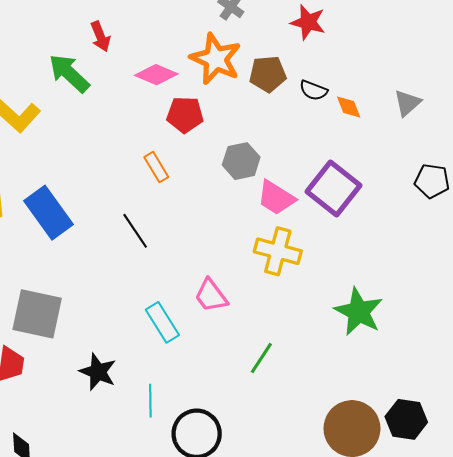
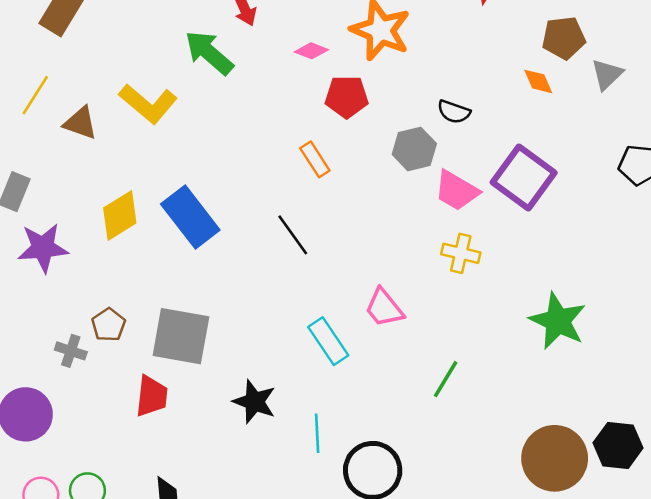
brown pentagon: (268, 74) -> (564, 38), moved
pink diamond: (156, 75) -> (311, 51), size x0.7
black semicircle: (313, 90) -> (454, 112), moved
yellow cross: (278, 251) -> (461, 253), size x0.7

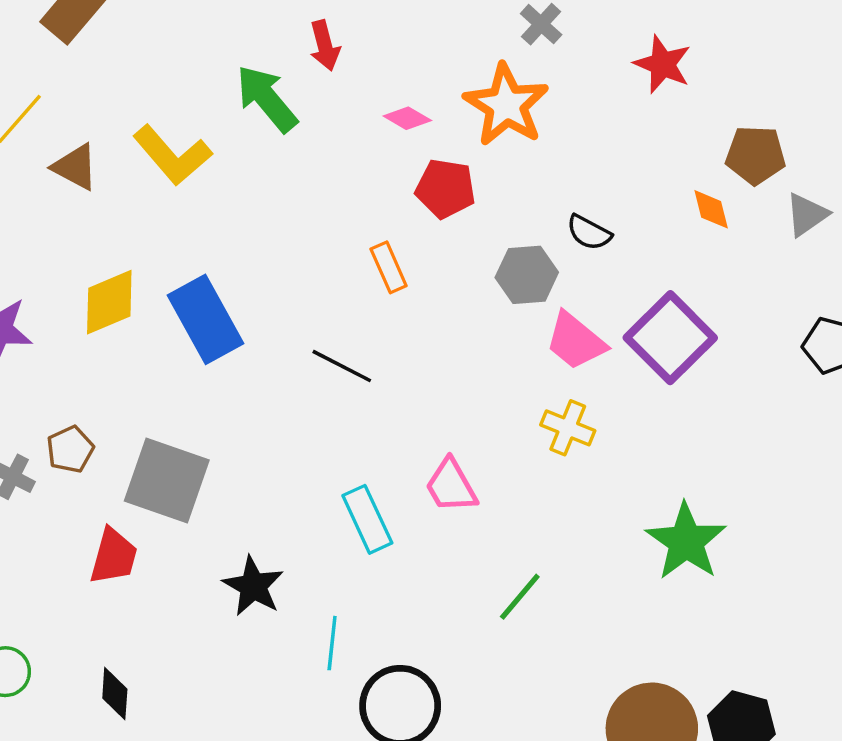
black line: (293, 235) -> (342, 366), turned -36

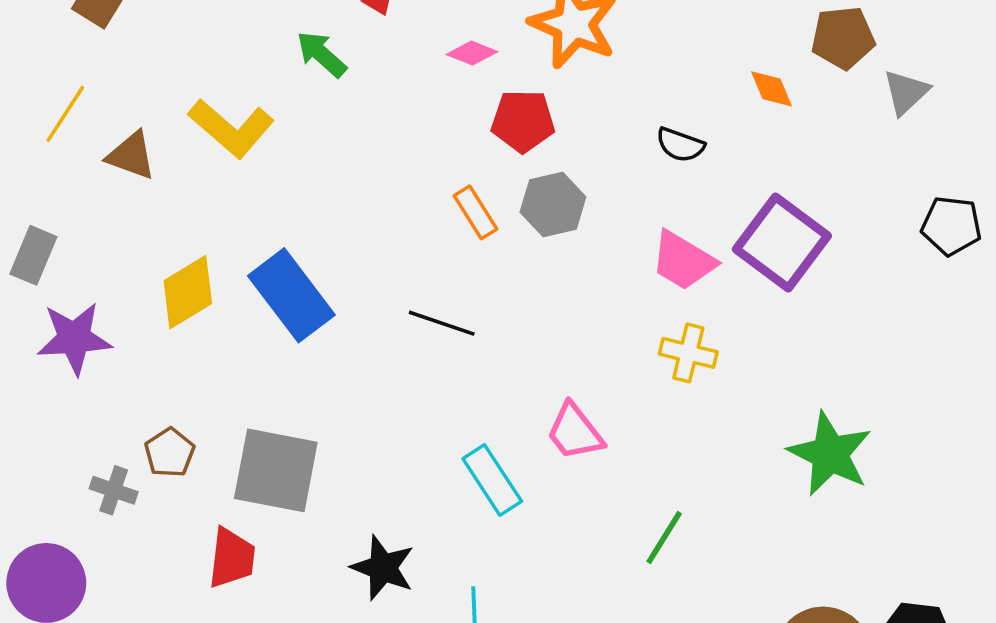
green arrow: (267, 99) -> (321, 54), size x0.7
orange diamond: (711, 209) -> (771, 89), moved
gray hexagon: (527, 275) -> (553, 205), moved

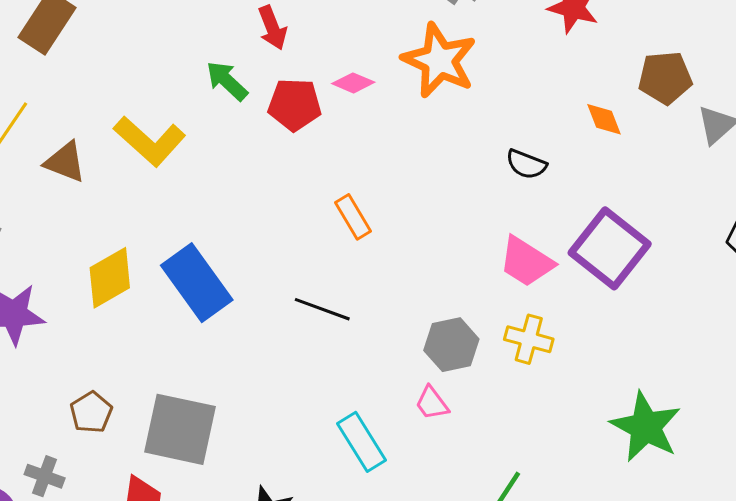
red pentagon: (523, 121) -> (295, 105), moved
gray hexagon: (553, 205) -> (451, 345), moved
pink trapezoid: (575, 432) -> (432, 403), size x0.7
gray cross: (114, 490) -> (45, 476), moved

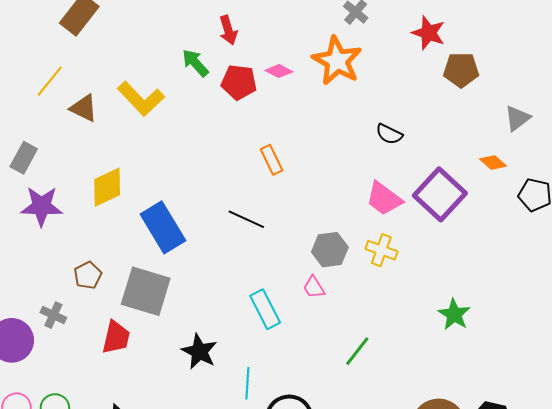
brown pentagon: (665, 78) -> (461, 70), moved
orange diamond: (604, 119) -> (493, 162), moved, turned -32
blue rectangle: (197, 283) -> (163, 227), moved
green star: (646, 427) -> (454, 314), size x0.7

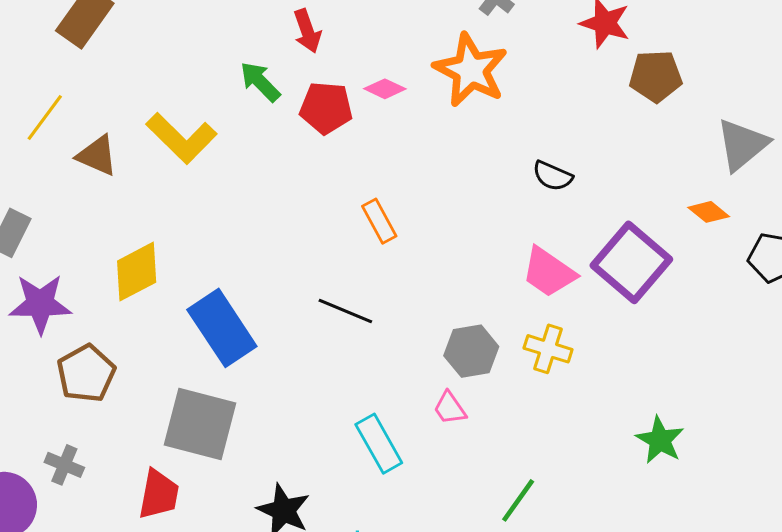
gray triangle: (517, 118) -> (742, 145), size x1.4
brown pentagon: (88, 275) -> (86, 373), moved, size x1.4

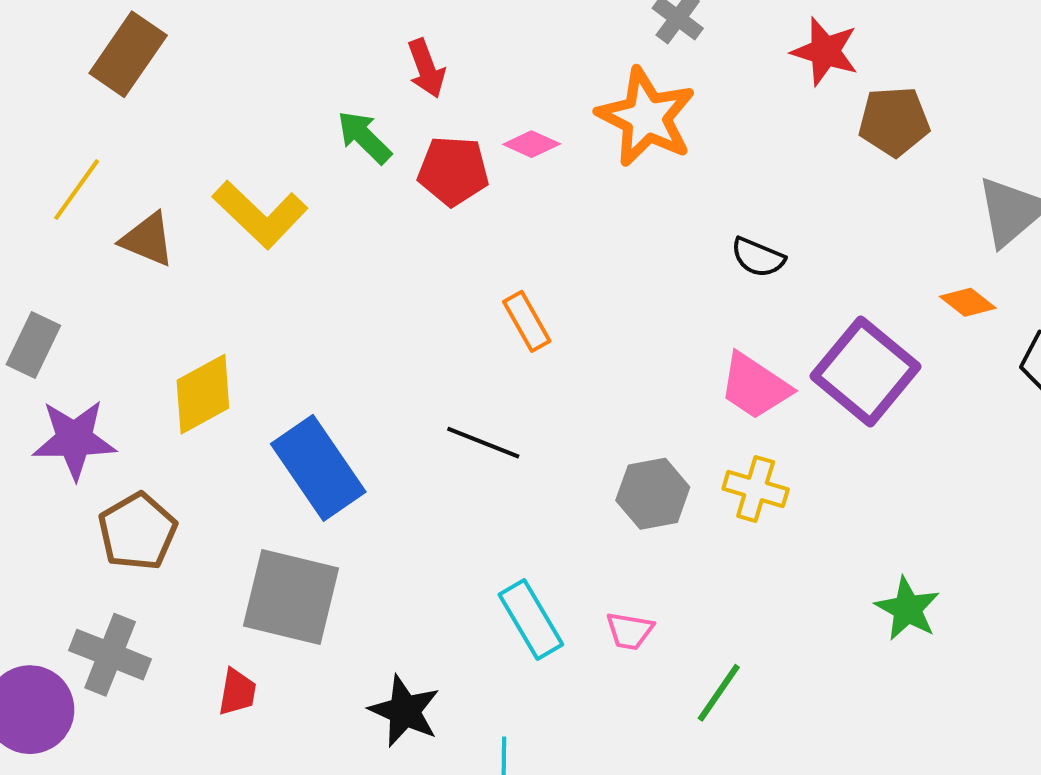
pink trapezoid: (450, 408) -> (630, 631), moved, turned -45
gray cross: (64, 465) -> (110, 655), size x1.5
red trapezoid: (159, 494) -> (237, 692), size x0.7

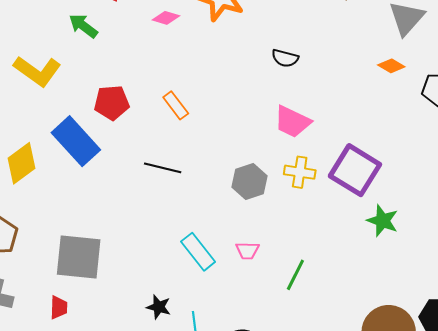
red pentagon: (453, 171) -> (112, 103), moved
purple square: (866, 371) -> (355, 170), moved
blue rectangle: (318, 468) -> (76, 141), moved
black star: (405, 711) -> (159, 307), moved, size x0.7

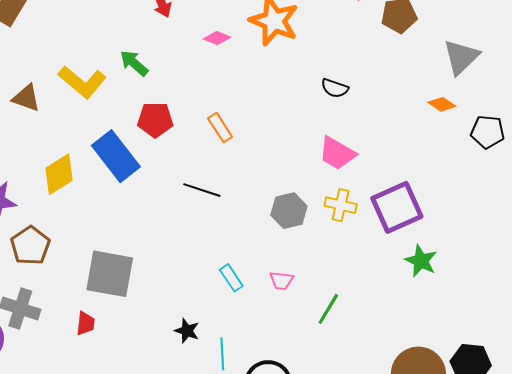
green arrow: (83, 26) -> (134, 63), moved
purple square: (355, 170) -> (397, 207), turned 30
cyan rectangle: (198, 252) -> (231, 278), size x0.7

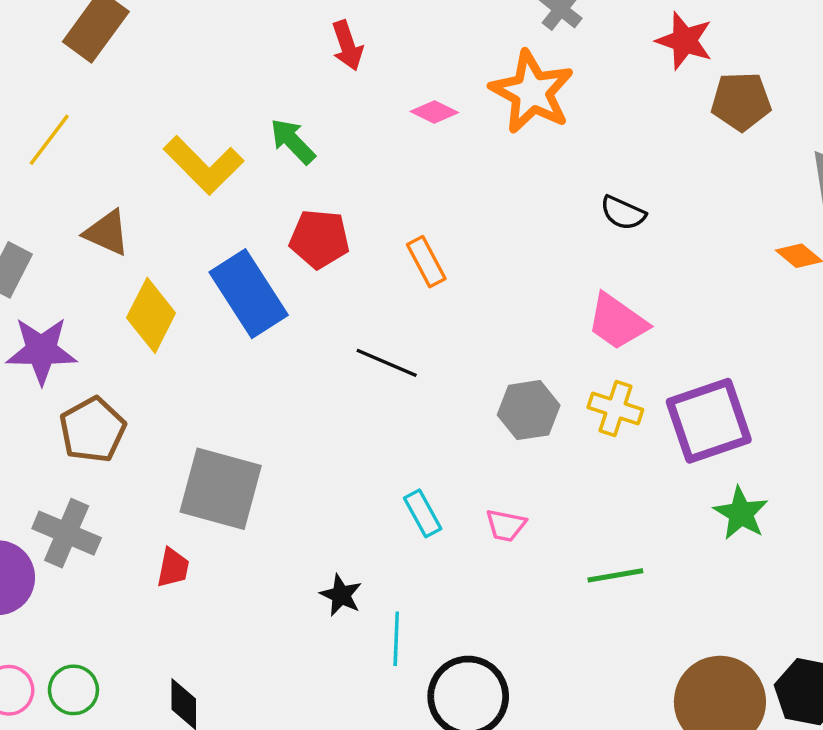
brown triangle: (26, 98) -> (107, 233), moved
yellow diamond: (59, 174) -> (151, 315), turned -36
green line: (328, 309) -> (615, 575), moved, turned 44

